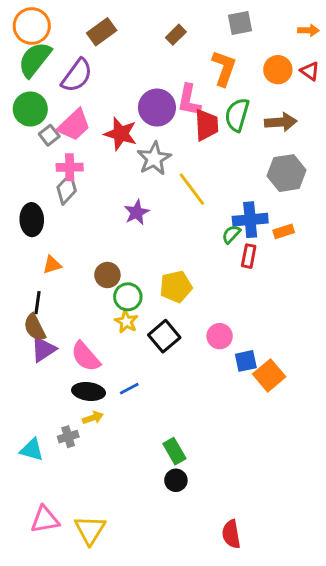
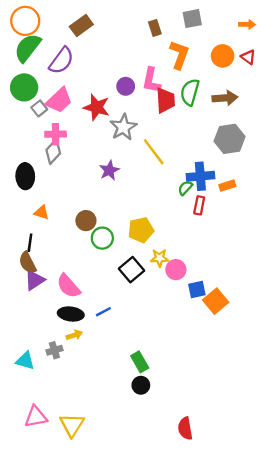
brown rectangle: (176, 35) -> (155, 28), moved, turned -63
purple circle: (157, 108) -> (126, 86), size x0.6
orange triangle: (52, 265) -> (42, 212), turned 35
yellow star: (126, 322) -> (160, 258), moved, turned -30

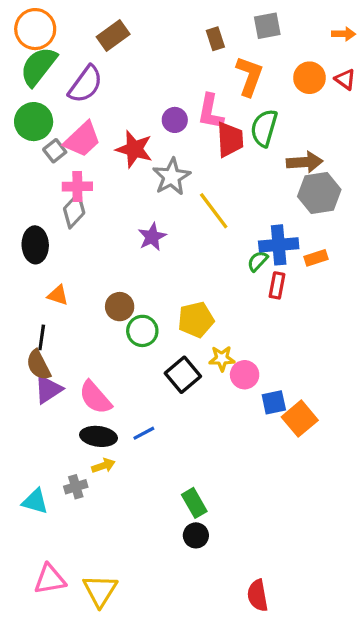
brown arrow: (225, 98) -> (305, 162), moved

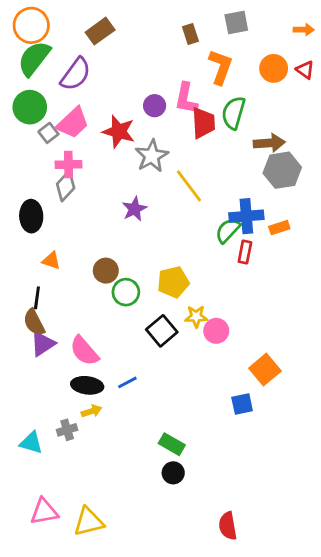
green semicircle: (258, 261) -> (228, 230), size x1.4
blue square: (274, 402) -> (242, 404), moved
green rectangle: (194, 503) -> (172, 444), turned -30
yellow triangle: (100, 591) -> (89, 522), turned 44

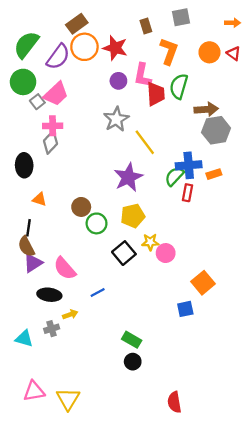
orange circle: (31, 25) -> (84, 47), moved
red star: (119, 131) -> (115, 48), moved
purple star: (134, 209) -> (128, 177), moved, size x1.5
black ellipse: (87, 385) -> (49, 295), moved
yellow triangle: (89, 522) -> (68, 399), turned -45

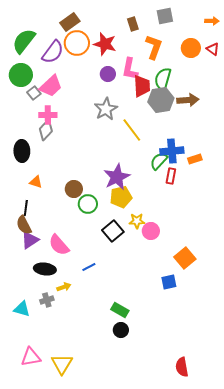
gray hexagon: (216, 130) -> (161, 100), moved
purple star: (128, 177) -> (117, 177), moved
red semicircle: (174, 402) -> (182, 367), moved

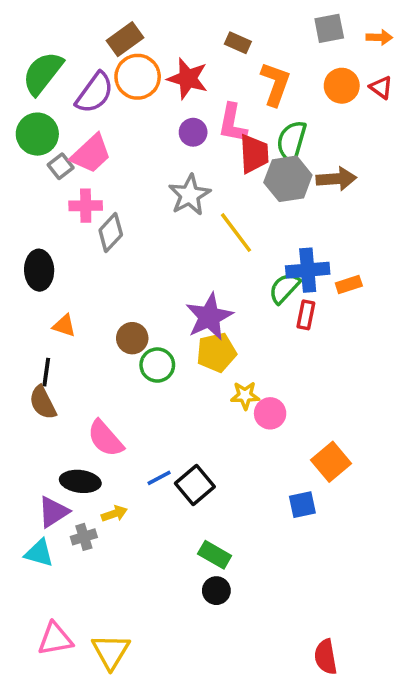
gray square: (165, 16) -> (329, 28), moved
brown rectangle: (133, 24) -> (238, 43), turned -48
gray diamond: (46, 130) -> (111, 233), moved
black square: (113, 231) -> (195, 485), moved
purple triangle: (30, 240) -> (53, 512), moved

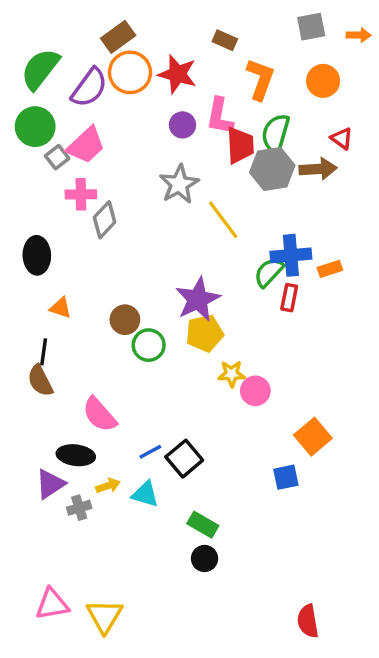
red triangle: (381, 87) -> (342, 138), moved
cyan triangle: (39, 553) -> (145, 494), moved

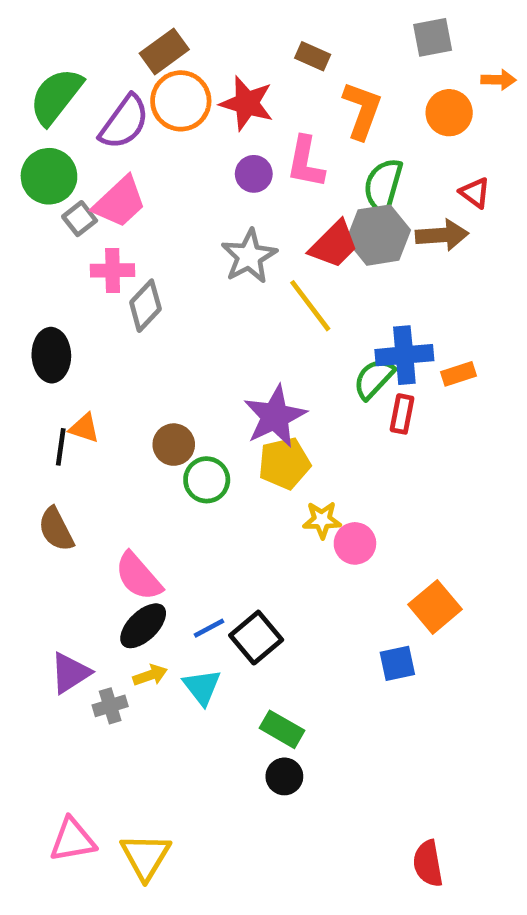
orange arrow: (359, 35) -> (499, 80), moved
red trapezoid: (240, 145) -> (334, 244), moved, turned 48
black line: (44, 352) -> (61, 447), moved
black ellipse: (76, 455) -> (143, 626), moved, turned -51
cyan triangle: (145, 494) -> (202, 687), turned 36

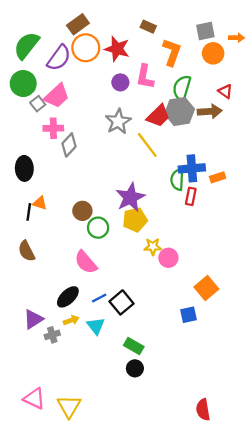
gray square: (433, 37) -> (205, 31), moved
green semicircle: (374, 379) -> (177, 180), turned -40
pink semicircle: (138, 576) -> (86, 262), moved
pink triangle: (73, 840) -> (34, 399), turned 35

